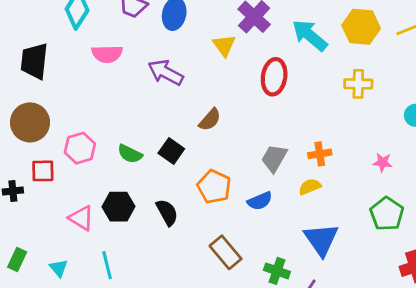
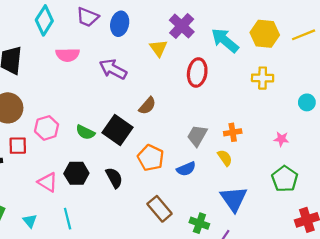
black square: (171, 151) -> (117, 130), size x1.5
yellow semicircle: (310, 187) -> (225, 158), turned 77

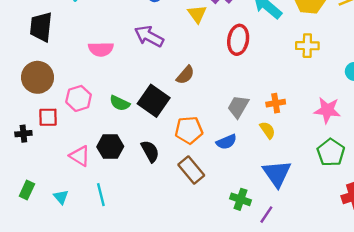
pink semicircle: (68, 55) -> (101, 49), moved
pink star: (281, 139) -> (327, 110), size x1.6
orange pentagon: (151, 158) -> (189, 130), turned -30
brown rectangle: (160, 209) -> (191, 170), moved

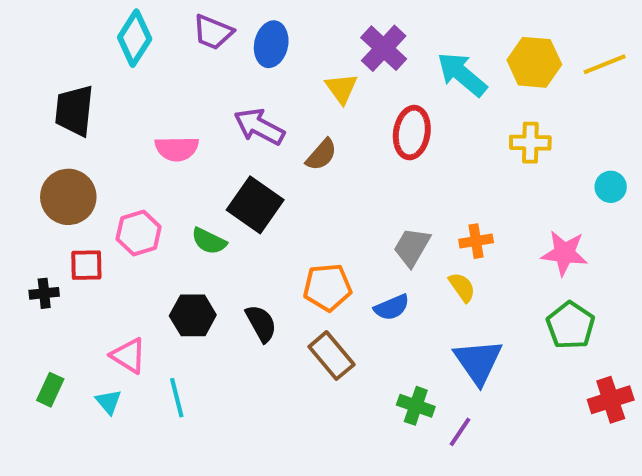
brown semicircle: (185, 75) -> (321, 155), moved
black square: (154, 101) -> (255, 205), moved
pink triangle: (80, 156) -> (129, 356), moved

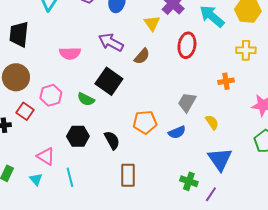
orange cross: (476, 241) -> (226, 81), moved
red square: (86, 265) -> (25, 111), turned 36
brown rectangle: (331, 356) -> (128, 175), moved, turned 40

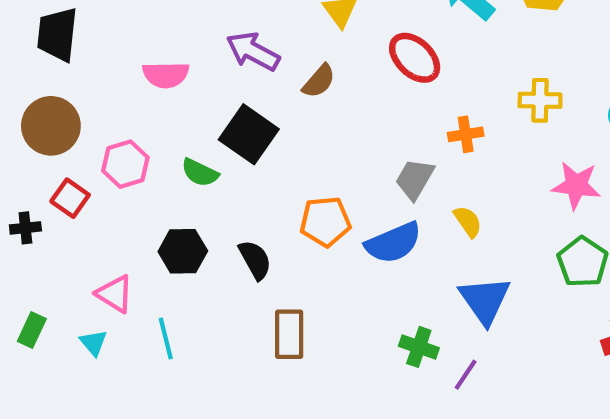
red ellipse: (187, 45) -> (415, 58), turned -55
yellow cross: (246, 50) -> (540, 100), moved
orange cross: (226, 81) -> (466, 134), moved
blue semicircle: (177, 132) -> (393, 243), size x1.5

